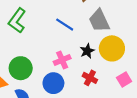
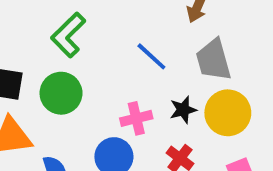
green circle: (21, 68) -> (61, 93), moved

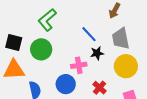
black star: (183, 110) -> (97, 53), moved

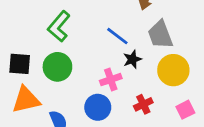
red cross: (100, 88) -> (143, 104), turned 32

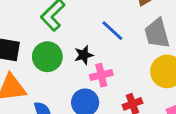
black star: (132, 59) -> (84, 55), moved

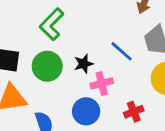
blue line: (112, 31) -> (122, 51), moved

